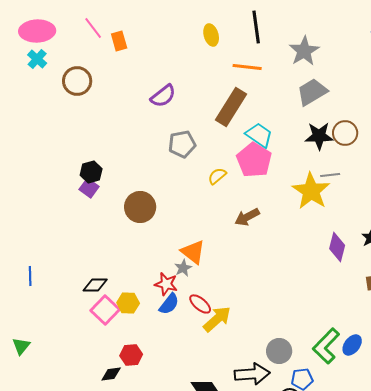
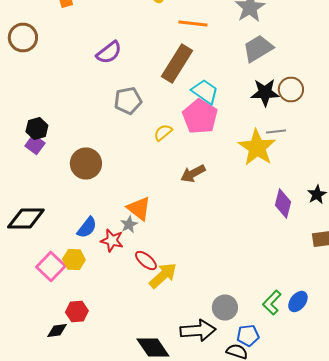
black diamond: (95, 285) -> (26, 218), moved, size x1.5
blue semicircle: (169, 304) -> (87, 228), moved
green L-shape: (326, 346) -> (272, 302), size x0.7

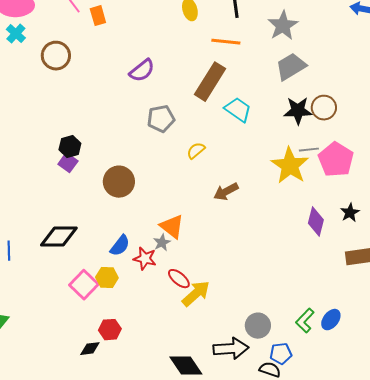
pink pentagon: (200, 116) -> (336, 160), moved

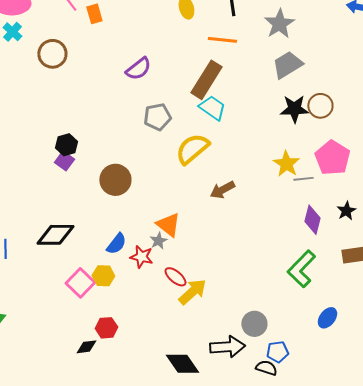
cyan trapezoid: (238, 110) -> (212, 108), moved
gray line: (309, 150) -> (303, 179), moved
yellow semicircle: (196, 151) -> (192, 149), size x1.8
yellow star: (290, 166) -> (286, 164), size x0.7
green L-shape: (305, 321) -> (301, 269), moved, size x1.5

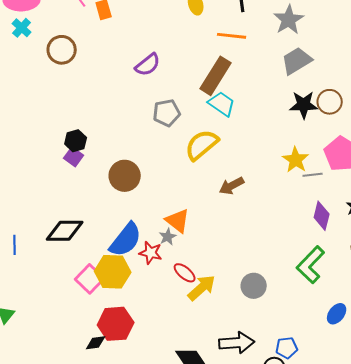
blue semicircle: (116, 244) -> (126, 240), size x1.6
yellow hexagon: (103, 276) -> (113, 272), size x1.6
gray circle: (254, 324) -> (254, 286), moved
red hexagon: (106, 328) -> (116, 324), size x1.6

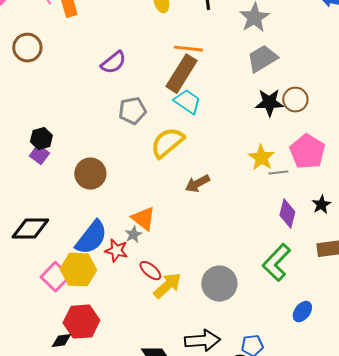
orange line: (232, 36) -> (188, 49), moved
gray circle: (254, 286) -> (219, 284), size x1.4

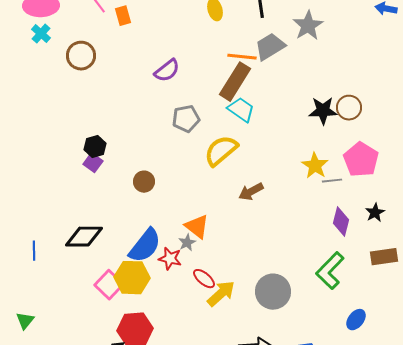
gray trapezoid: (262, 59) -> (270, 47), moved
brown circle: (90, 174) -> (144, 182), size x0.7

